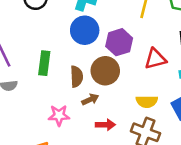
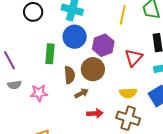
red triangle: (155, 59) -> (134, 58), turned -30
green rectangle: (44, 63) -> (50, 54), moved
pink star: (59, 115) -> (39, 93), moved

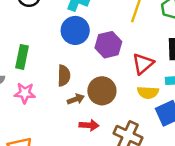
green rectangle: (50, 54) -> (22, 57), moved
brown circle: (93, 69) -> (102, 91), moved
yellow semicircle: (128, 93) -> (148, 92), moved

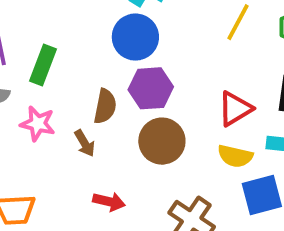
purple hexagon: (108, 45) -> (151, 88), moved
brown arrow: (76, 99) -> (85, 143), moved, turned 70
red arrow: (89, 125) -> (109, 202), moved

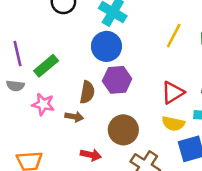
green rectangle: (43, 65) -> (46, 66), turned 30
brown circle: (162, 141) -> (123, 130), moved
brown arrow: (85, 143) -> (74, 117), turned -48

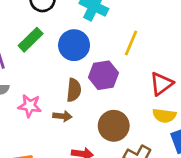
yellow line: (174, 36) -> (131, 43), moved
blue circle: (106, 46) -> (74, 45), moved
green rectangle: (46, 66) -> (31, 40), moved

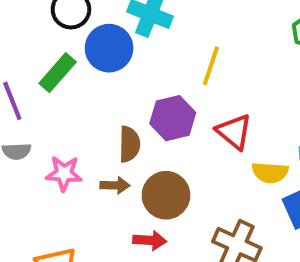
blue circle: (74, 45) -> (109, 48), moved
red triangle: (161, 84) -> (234, 132), moved, turned -40
brown circle: (114, 126) -> (166, 195), moved

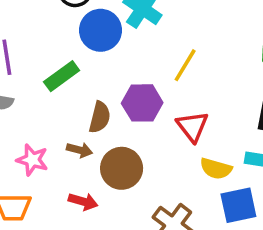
green rectangle: (58, 73) -> (62, 76), moved
pink star: (64, 173) -> (32, 160), moved
red arrow: (150, 240) -> (83, 201), moved

